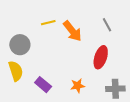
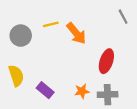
gray line: (107, 25) -> (123, 17), moved
gray circle: (20, 45) -> (21, 36), moved
gray cross: (115, 89) -> (108, 95), moved

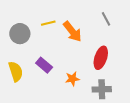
gray line: (123, 17) -> (106, 19), moved
purple rectangle: (45, 90) -> (44, 65), moved
orange star: (82, 91) -> (72, 79), moved

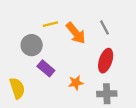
gray line: (106, 19) -> (104, 27), moved
gray circle: (20, 34) -> (32, 45), moved
yellow semicircle: (16, 71) -> (17, 88), moved

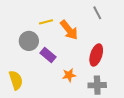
gray line: (104, 27) -> (97, 13), moved
purple rectangle: (46, 68) -> (48, 55), moved

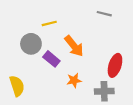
gray line: (97, 13) -> (104, 14), turned -48
orange arrow: (69, 30) -> (74, 46), moved
red ellipse: (96, 55) -> (115, 65), moved

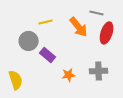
orange arrow: (74, 46) -> (79, 27), moved
red ellipse: (115, 65) -> (107, 33), moved
gray cross: (104, 91) -> (99, 71), moved

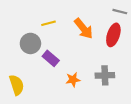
gray line: (97, 13) -> (120, 12), moved

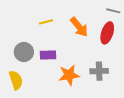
gray circle: (30, 43) -> (24, 52), moved
purple rectangle: (51, 58) -> (48, 55), turned -42
orange star: (73, 80) -> (69, 75), size x1.5

